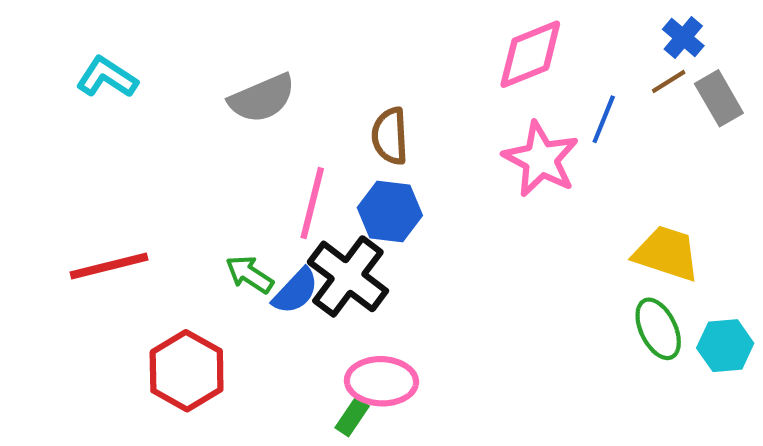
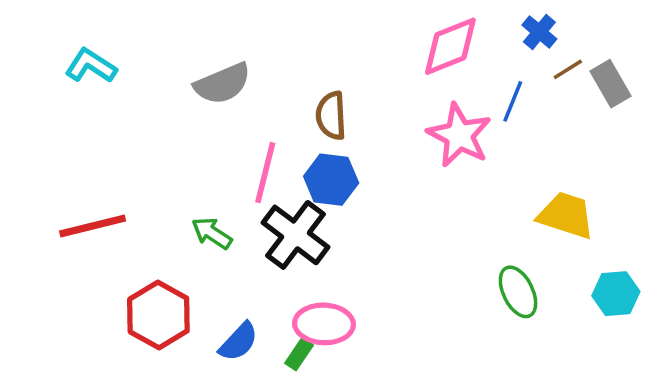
blue cross: (683, 38) -> (539, 32), moved
blue semicircle: (296, 291) -> (239, 342), moved
green ellipse: (658, 329) -> (518, 292), moved

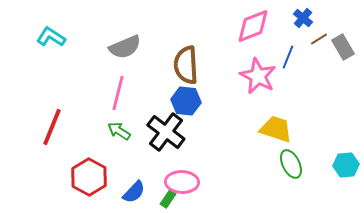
brown semicircle: (331, 116) -> (186, 65), size x1.4
pink line: (265, 173) -> (118, 93), moved
yellow trapezoid: (566, 215) -> (276, 129), moved
red line: (93, 226) -> (52, 127), turned -54

